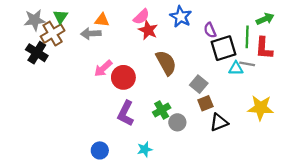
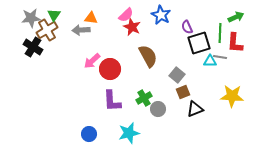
purple L-shape: (126, 113) -> (112, 101), turned -30
cyan star: (145, 149) -> (129, 133), size x1.5

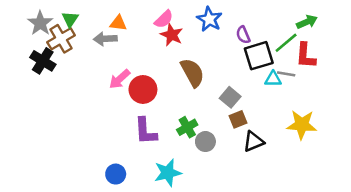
gray star: (31, 18) -> (40, 23), turned -30
green line: (220, 33) -> (286, 43), turned 48

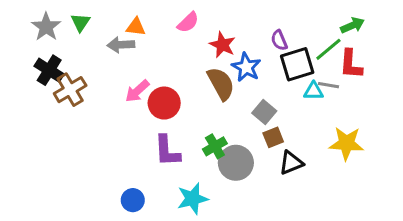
blue star: (209, 19) -> (246, 67), moved
red star: (172, 35) -> (222, 45), moved
brown cross: (61, 39) -> (70, 90), moved
gray circle: (205, 142) -> (236, 163), size x1.5

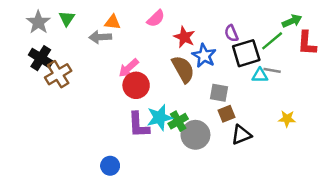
red L-shape: (351, 64) -> (307, 43), moved
pink arrow: (137, 91) -> (129, 68), moved
gray square: (264, 112) -> (219, 93), turned -30
yellow star: (346, 143) -> (287, 119), size x0.6
cyan star: (193, 199) -> (160, 117), moved

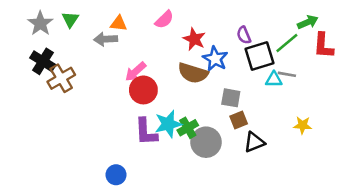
brown semicircle: (183, 69) -> (193, 73), turned 136

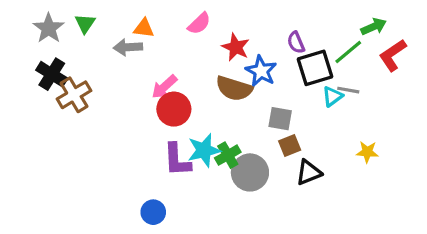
red L-shape: (323, 46) -> (393, 55), turned 52
cyan triangle: (274, 80) -> (332, 96), turned -36
blue circle: (116, 175) -> (153, 212), moved

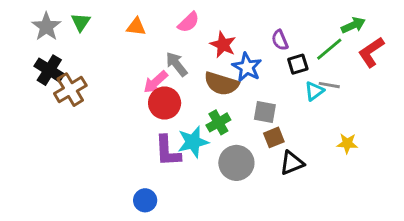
gray arrow: (128, 47) -> (177, 64), moved, turned 55
black square: (315, 68) -> (298, 64), size x0.6
green cross: (228, 155) -> (218, 122), moved

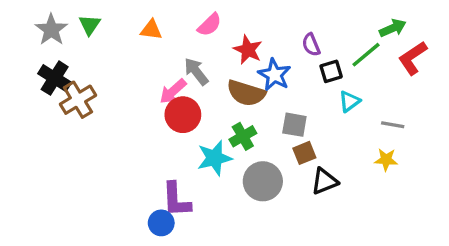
gray line: (329, 85) -> (393, 125), moved
purple L-shape: (168, 151) -> (176, 200), moved

